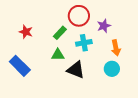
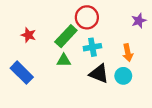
purple star: (104, 26) -> (139, 21), moved
green rectangle: (60, 33) -> (66, 36), size x1.5
black triangle: (76, 70) -> (99, 74), moved

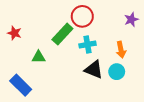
red star: (28, 35) -> (14, 33), moved
green triangle: (64, 60) -> (38, 57), moved
blue rectangle: (22, 73) -> (21, 85), moved

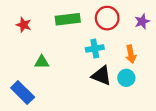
red circle: (82, 16) -> (107, 18), moved
red star: (14, 33) -> (24, 25), moved
green rectangle: (62, 34) -> (68, 19), moved, turned 40

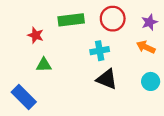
red star: (24, 25) -> (36, 35), moved
orange arrow: (131, 54) -> (146, 47), moved, turned 126
cyan circle: (126, 78) -> (151, 81), moved

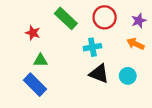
green rectangle: (71, 20) -> (66, 18), turned 50
cyan circle: (151, 81) -> (128, 76), moved
blue rectangle: (24, 97) -> (35, 85), moved

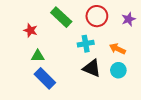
orange arrow: (135, 44) -> (117, 49), moved
blue rectangle: (35, 85) -> (45, 78), moved

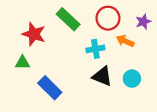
red star: (31, 30) -> (34, 34), size x1.5
orange arrow: (117, 49) -> (125, 41), moved
green triangle: (38, 56) -> (22, 63), moved

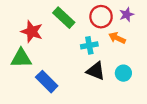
purple star: (143, 22) -> (127, 15), moved
green triangle: (22, 63) -> (21, 58), size x1.5

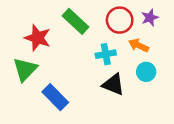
green triangle: (21, 58) -> (25, 69), turned -45
cyan circle: (123, 73) -> (146, 72), moved

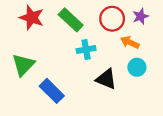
red star: (38, 38) -> (32, 18), moved
cyan cross: (106, 54) -> (86, 49), moved

